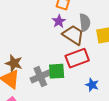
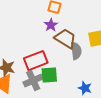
gray semicircle: (85, 22) -> (76, 51), moved
red rectangle: (77, 58) -> (36, 61), moved

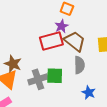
gray semicircle: (76, 51) -> (79, 65), moved
red rectangle: (36, 61) -> (51, 41), moved

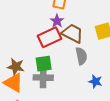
green square: (55, 76) -> (44, 64), moved
gray cross: (38, 79) -> (43, 78), turned 30

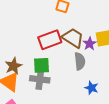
purple star: (57, 21) -> (90, 44), moved
brown star: (16, 67) -> (13, 66), turned 30

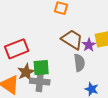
red rectangle: (50, 40) -> (17, 49), moved
brown star: (13, 66) -> (26, 72), moved

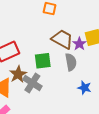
green square: (41, 68) -> (43, 61), moved
gray cross: (40, 82) -> (32, 83), turned 30

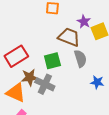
purple star: (79, 44) -> (84, 22), moved
brown star: (18, 74) -> (30, 77), turned 30

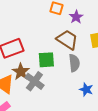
purple star: (84, 22) -> (76, 17), moved
brown star: (30, 77) -> (21, 72), turned 30

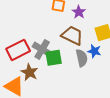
gray cross: (34, 81) -> (42, 49), moved
blue star: (86, 89) -> (94, 51), moved

